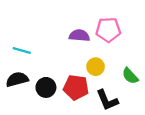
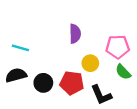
pink pentagon: (108, 30) -> (118, 47), moved
purple semicircle: (79, 36) -> (75, 34), turned 84

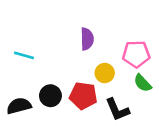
black semicircle: (16, 75) -> (19, 106), moved

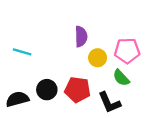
yellow circle: (105, 73) -> (98, 58), moved
green semicircle: (143, 83) -> (121, 78), moved

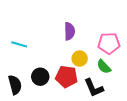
yellow circle: (98, 58) -> (80, 59), moved
black semicircle: (17, 99) -> (15, 85), turned 90

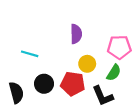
cyan line: (19, 44) -> (30, 54), moved
green semicircle: (104, 67) -> (114, 73), turned -105

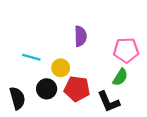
yellow circle: (87, 64) -> (61, 68), moved

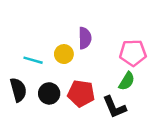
yellow circle: (61, 68) -> (64, 54), moved
black semicircle: (17, 98) -> (18, 90), moved

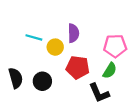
cyan line: (33, 60) -> (34, 37), moved
red pentagon: (81, 93) -> (78, 67), moved

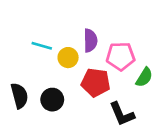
pink pentagon: (115, 46) -> (121, 56), moved
green semicircle: (110, 71) -> (144, 77), moved

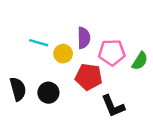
green semicircle: (144, 77) -> (140, 61), moved

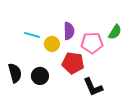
green semicircle: (140, 61) -> (115, 32), moved

